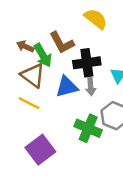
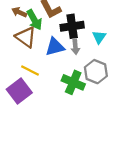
yellow line: (29, 103) -> (30, 71), moved
purple square: (40, 150) -> (19, 91), moved

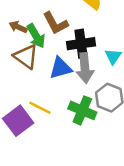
gray arrow: (75, 47) -> (85, 68), size x1.6
yellow line: (30, 71) -> (40, 108), moved

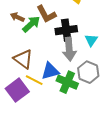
green arrow: (36, 36) -> (31, 24), turned -102
brown triangle: (26, 56) -> (23, 59), moved
blue triangle: (60, 68) -> (50, 71), moved

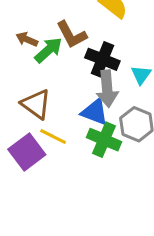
black cross: (66, 30) -> (102, 59), turned 30
blue triangle: (50, 71) -> (95, 112), moved, turned 36

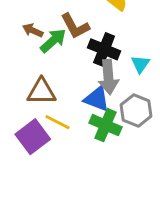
brown triangle: (36, 104) -> (41, 92), turned -36

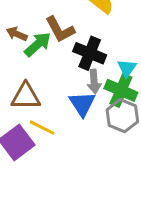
gray arrow: (108, 77) -> (94, 81), size x0.7
blue triangle: (97, 99) -> (82, 104), turned 36
green cross: (106, 125) -> (121, 90), moved

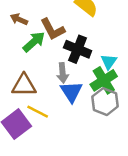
brown arrow: (17, 34) -> (19, 19), moved
gray arrow: (94, 81) -> (63, 73), moved
green cross: (121, 90) -> (104, 80), turned 35

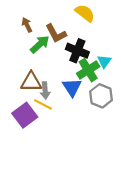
brown arrow: (19, 19) -> (27, 25), turned 40
gray arrow: (63, 73) -> (45, 90), moved
green cross: (104, 80) -> (88, 70), moved

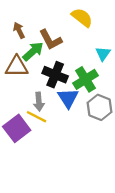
black cross: (77, 51) -> (55, 75), moved
cyan triangle: (104, 61) -> (103, 54), moved
brown triangle: (31, 82) -> (17, 67), moved

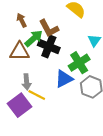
black cross: (55, 75) -> (49, 47), moved
blue triangle: (68, 98) -> (64, 79), turned 36
gray arrow: (39, 102) -> (27, 82), moved

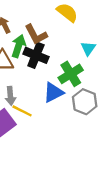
green arrow: (34, 38) -> (19, 46), turned -30

